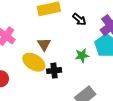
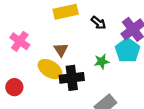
black cross: (54, 71) -> (72, 78), size x1.5

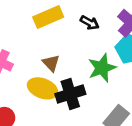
green star: (102, 61) -> (102, 68), size x1.5

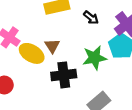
yellow ellipse: (43, 88) -> (32, 53), moved

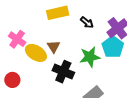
black cross: (64, 75) -> (63, 72), turned 30

